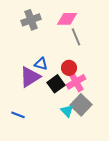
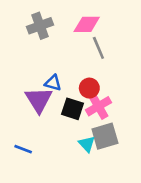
purple triangle: (30, 77) -> (39, 100), turned -30
black square: (56, 84) -> (72, 109), turned -36
gray square: (81, 105) -> (105, 136), turned 30

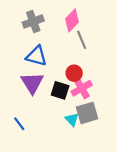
pink diamond: (87, 24) -> (72, 20), turned -45
blue triangle: (53, 83) -> (36, 56), moved, size x1.5
blue line: (23, 149) -> (19, 124), turned 32

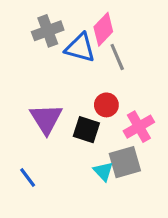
blue triangle: (36, 56) -> (80, 48), moved
pink cross: (82, 88) -> (139, 127), moved

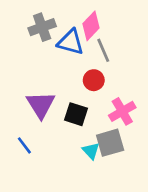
red circle: (106, 105) -> (94, 80), moved
blue line: (28, 177) -> (24, 145), moved

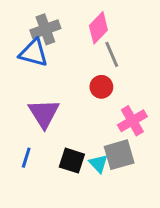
blue triangle: (71, 42) -> (34, 53), moved
black square: (76, 114) -> (72, 161), moved
blue line: (24, 145) -> (26, 158), turned 54

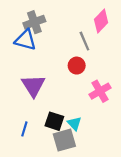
pink diamond: (98, 28) -> (101, 21), moved
gray square: (119, 155) -> (64, 140), moved
blue line: (26, 158) -> (24, 129), moved

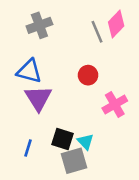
blue triangle: (25, 40) -> (29, 71), moved
gray line: (84, 41) -> (97, 32), moved

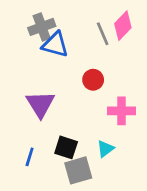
blue triangle: (29, 71) -> (55, 45), moved
pink cross: (115, 105) -> (122, 111), turned 30
cyan triangle: (85, 142) -> (105, 149), moved, turned 36

